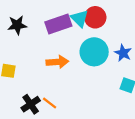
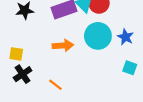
black cross: (31, 104) -> (23, 74), moved

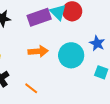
cyan circle: (98, 36) -> (71, 55), moved

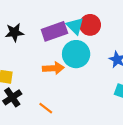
cyan circle: (71, 55) -> (76, 54), moved

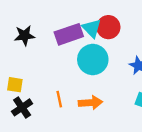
orange arrow: (53, 68) -> (90, 103), moved
orange line: (46, 108) -> (59, 99), moved, turned 40

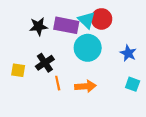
purple rectangle: (69, 34) -> (66, 25), turned 30
black star: (24, 36) -> (38, 26), moved
black cross: (22, 107) -> (45, 63), moved

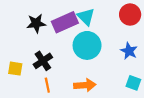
red circle: (102, 19) -> (130, 15), moved
purple rectangle: (66, 25) -> (65, 22), turned -35
orange line: (58, 83) -> (47, 85), moved

